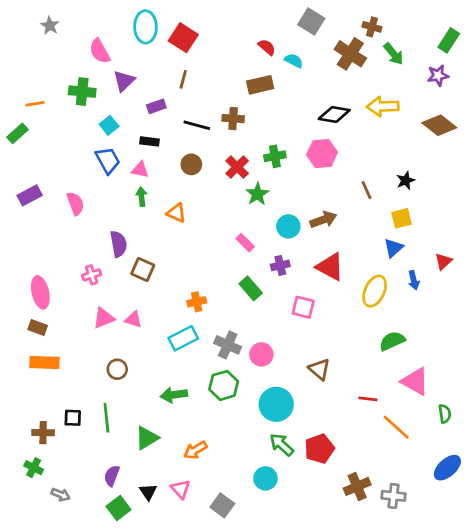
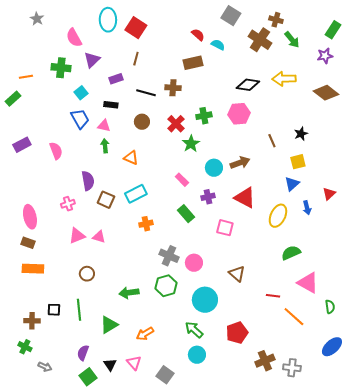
cyan rectangle: (183, 338) -> (136, 194), moved
green arrow: (282, 445) -> (194, 330), moved

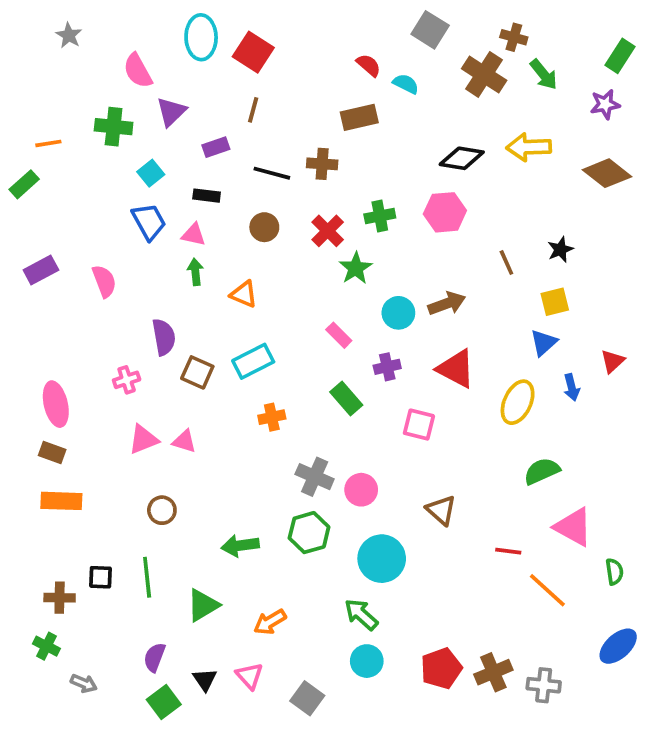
red pentagon: (237, 333) -> (441, 668), moved

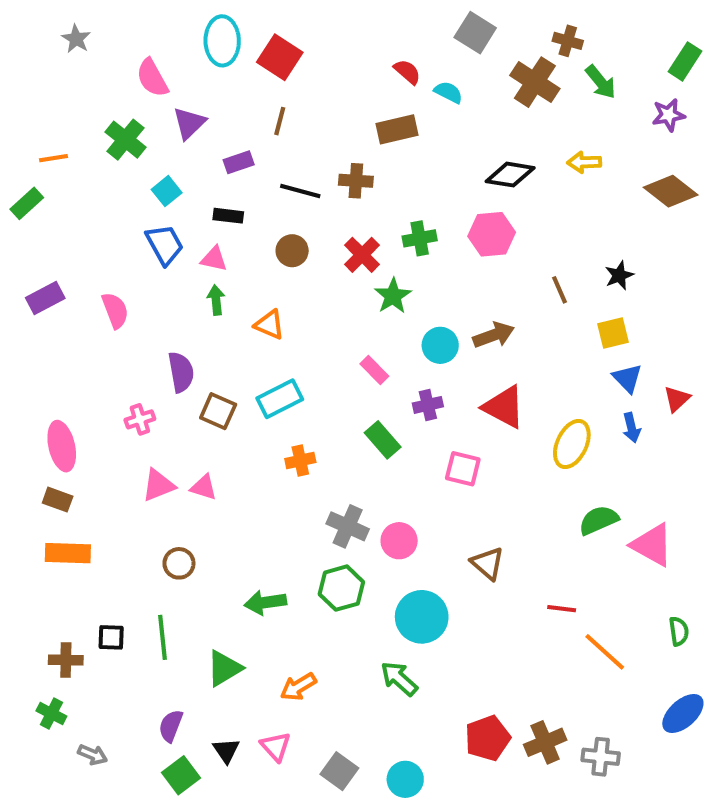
green cross: (114, 127) -> (125, 140), turned 33
yellow arrow: (529, 147) -> (584, 162), size x0.7
blue triangle: (544, 343) -> (627, 378), moved, turned -32
pink triangle: (573, 527) -> (652, 545), moved
cyan circle: (367, 661) -> (405, 779), moved

